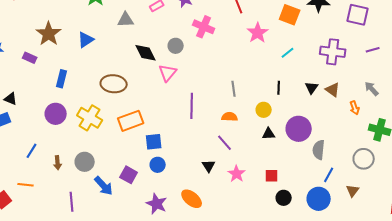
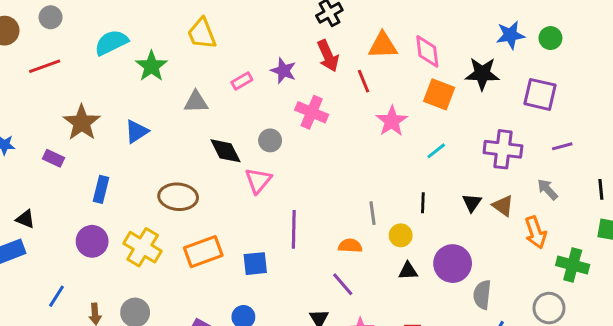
gray line: (234, 89) -> (372, 213), moved
gray arrow: (372, 89) -> (547, 189), moved
orange arrow: (355, 108) -> (536, 232), size x1.5
blue square: (154, 142) -> (255, 264), moved

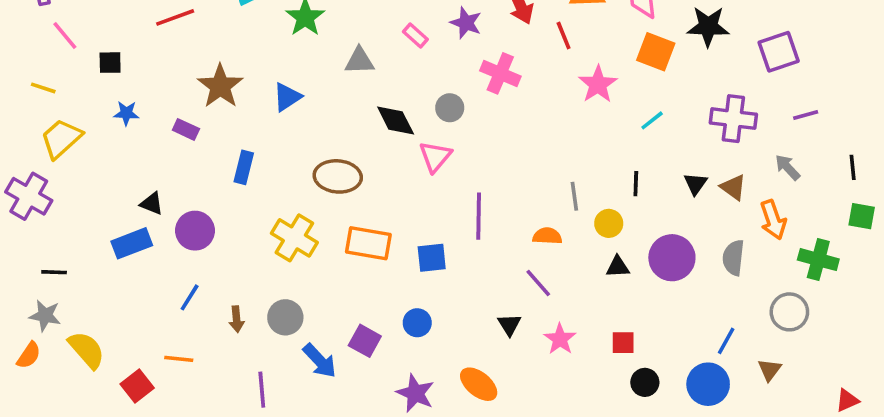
pink rectangle: (242, 81) -> (415, 35), turned 72
purple square: (540, 94) -> (779, 52), turned -32
purple circle: (92, 241) -> (195, 231), moved
orange rectangle: (203, 252) -> (368, 243), turned 30
gray semicircle: (482, 295) -> (733, 258), moved

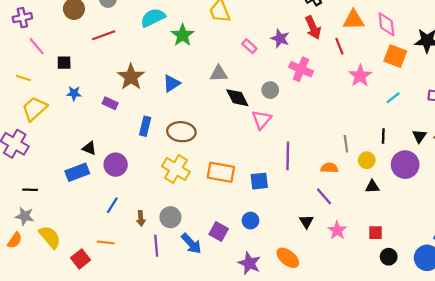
gray triangle: (359, 61) -> (219, 74), moved
brown ellipse: (338, 176) -> (181, 132), moved
purple circle: (672, 258) -> (405, 165), moved
purple line: (262, 390) -> (156, 246), moved

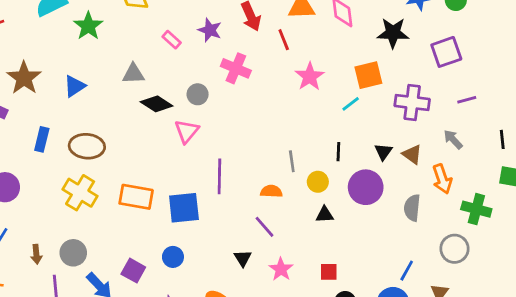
orange square: (395, 56) -> (368, 75), moved, turned -35
black diamond: (237, 98) -> (157, 104), turned -30
blue square: (259, 181) -> (184, 208), size x1.4

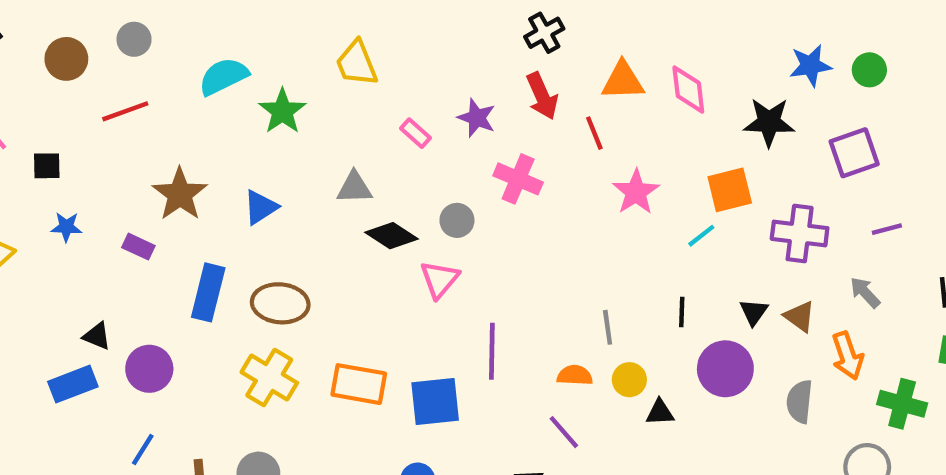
blue rectangle: (42, 139) -> (208, 292), size x1.4
yellow circle: (318, 182) -> (629, 380), moved

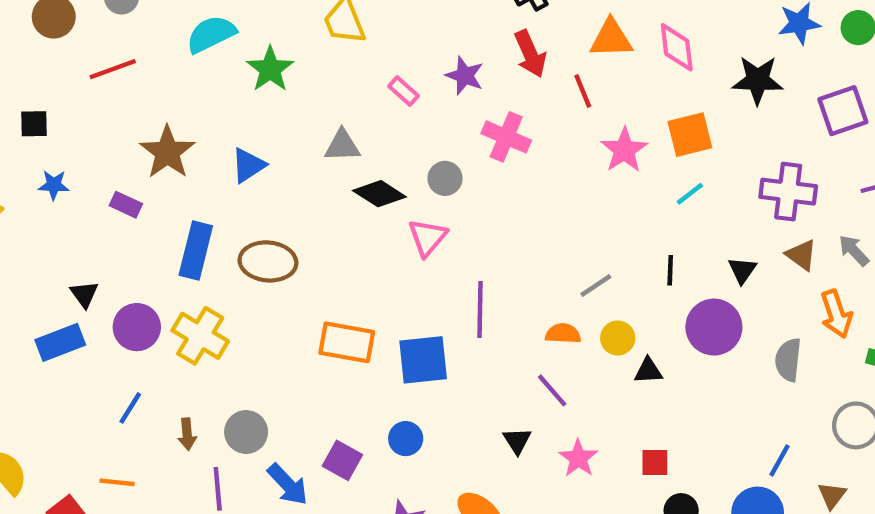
orange square: (730, 190) -> (690, 135), moved
brown triangle: (800, 316) -> (801, 255), moved
gray line: (608, 327) -> (596, 286), turned 64
black triangle: (97, 336) -> (84, 294), turned 32
yellow cross: (269, 378) -> (200, 336), moved

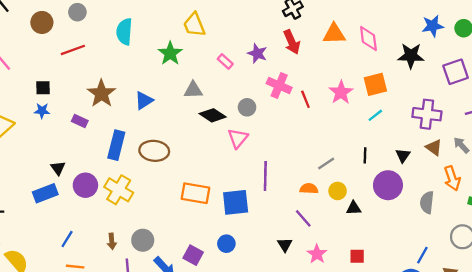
cyan semicircle: (211, 34) -> (124, 32), turned -60
green star: (270, 69) -> (170, 53), moved
red line: (583, 91) -> (305, 99), moved
black square: (34, 124) -> (43, 88), moved
blue line: (130, 408) -> (67, 239), moved

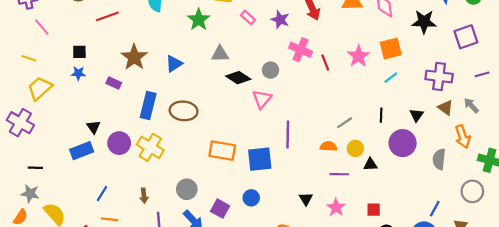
pink rectangle: (225, 61) -> (248, 17), moved
purple line: (303, 218) -> (339, 174), moved, turned -48
gray circle: (143, 240) -> (187, 189), moved

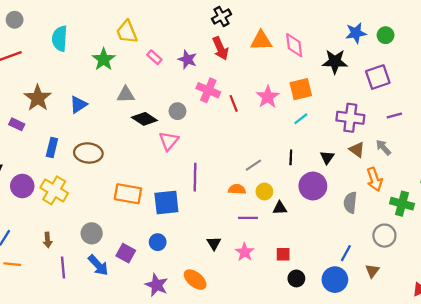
blue rectangle: (148, 106) -> (52, 147), size x0.7

